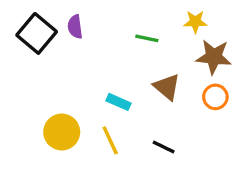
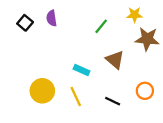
black square: (37, 33) -> (25, 23), size x0.6
green line: (147, 38) -> (101, 26), turned -63
orange circle: (215, 97) -> (145, 91), moved

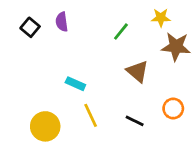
cyan rectangle: (82, 70) -> (75, 84), moved
yellow circle: (42, 91) -> (45, 126), moved

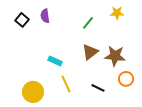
brown star: (176, 47) -> (115, 56), moved
brown triangle: (137, 71) -> (90, 52), moved, turned 42

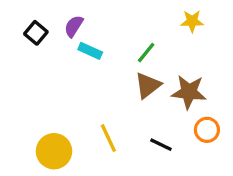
purple semicircle: (45, 16) -> (74, 26), turned 40
green line: (88, 23) -> (146, 53), moved
cyan rectangle: (55, 61) -> (90, 51), moved

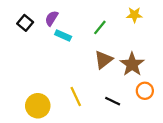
green line: (146, 53) -> (100, 27), moved
brown star: (189, 92) -> (132, 64), turned 30

